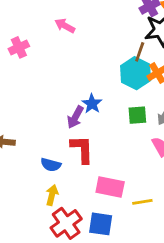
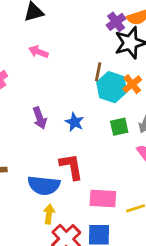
brown line: (140, 52) -> (98, 72), moved
purple arrow: (75, 117) -> (40, 118), moved, turned -40
blue semicircle: (51, 165) -> (44, 185), size x1.6

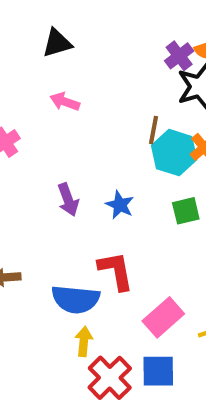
pink rectangle: (103, 199) -> (163, 317), turned -44

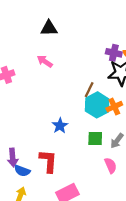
purple cross: (179, 56) -> (114, 53), turned 35
purple arrow: (68, 200) -> (13, 158), moved
blue semicircle: (76, 299) -> (22, 171), size x0.6

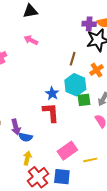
cyan hexagon: (97, 105) -> (75, 85), moved
red L-shape: (48, 161) -> (51, 112), moved

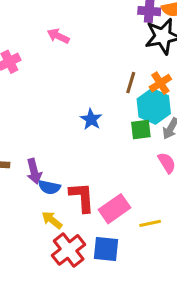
brown line: (73, 59) -> (131, 83), moved
cyan hexagon: (75, 85) -> (154, 106), moved
red L-shape: (51, 112) -> (82, 197), moved
yellow arrow: (27, 158) -> (52, 220), turned -64

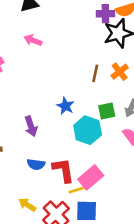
cyan hexagon: (154, 106) -> (88, 130), moved
purple arrow: (34, 171) -> (31, 126), moved
yellow arrow: (52, 220) -> (27, 205), moved
yellow line: (150, 223) -> (77, 190), moved

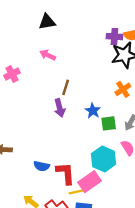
brown line: (95, 73) -> (66, 87), moved
blue star: (65, 106) -> (93, 111), moved
purple arrow: (31, 126) -> (60, 108), moved
cyan hexagon: (88, 130) -> (104, 159), moved

